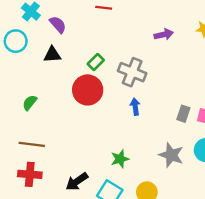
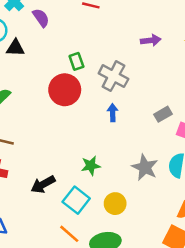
black triangle: (52, 55) -> (15, 48), moved
green rectangle: (96, 62) -> (76, 61), turned -70
gray rectangle: (183, 114) -> (163, 114), moved, turned 35

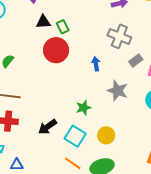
black triangle: (15, 48) -> (43, 22), moved
gray cross: (113, 76) -> (119, 36), moved
gray star: (145, 167) -> (118, 91), moved

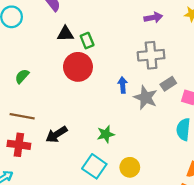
gray cross: (119, 36) -> (151, 55), turned -30
gray star: (118, 91) -> (146, 98), moved
black arrow: (48, 127) -> (57, 134), moved

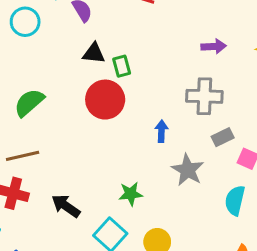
green semicircle: (22, 76) -> (29, 103), size x1.5
gray star: (146, 98) -> (188, 170), moved
brown line: (22, 116) -> (23, 156), turned -30
black arrow: (57, 134) -> (66, 206), moved, turned 60

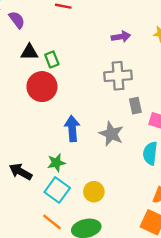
blue arrow: (162, 131) -> (72, 129), moved, size x1.5
gray rectangle: (223, 137) -> (135, 106), turned -70
green star: (131, 194) -> (56, 163), moved

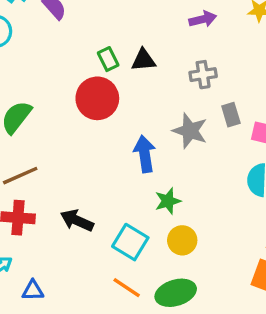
black triangle: (29, 52) -> (143, 60), moved
gray cross: (118, 76) -> (203, 75), size x0.7
gray star: (111, 134) -> (190, 131), moved
green star: (56, 163) -> (168, 201), moved

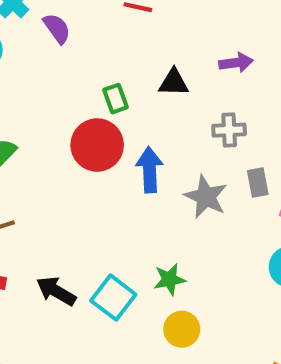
black triangle: (143, 60) -> (174, 83), moved
blue arrow: (145, 154) -> (149, 170), moved
cyan square: (130, 242) -> (113, 298), moved

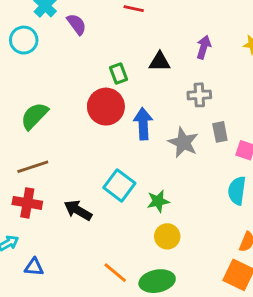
purple arrow: (236, 63) -> (204, 47), turned -65
cyan square: (113, 298) -> (119, 185), moved

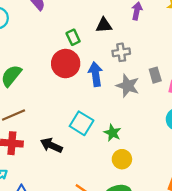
gray cross: (199, 95) -> (121, 52), moved
green star: (158, 201) -> (112, 133), turned -30

